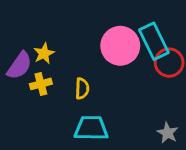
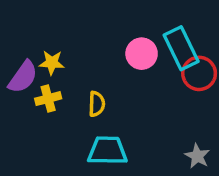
pink circle: (120, 46) -> (142, 54), size x0.7
yellow star: (44, 53) -> (52, 63), turned 30

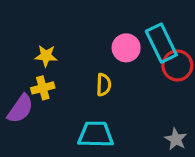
purple semicircle: (23, 77) -> (20, 109), moved
yellow semicircle: (97, 104) -> (104, 85), moved

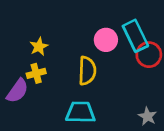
yellow star: (46, 56) -> (39, 47), turned -30
yellow semicircle: (104, 85) -> (87, 71), size x1.5

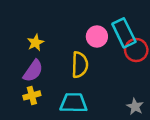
yellow cross: (36, 73) -> (32, 95), moved
purple semicircle: (17, 91) -> (33, 71), moved

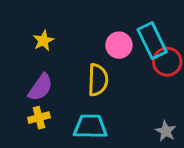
yellow star: (36, 43) -> (43, 41), moved

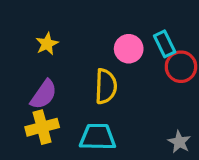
cyan rectangle: (152, 41) -> (165, 44), size x0.7
yellow cross: (39, 118) -> (42, 127), size x1.4

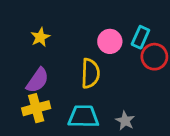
cyan rectangle: (165, 44) -> (140, 37), turned 50
gray star: (179, 142) -> (125, 121), moved

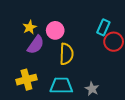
pink circle: (110, 41) -> (55, 30), moved
purple semicircle: (37, 80) -> (36, 45), moved

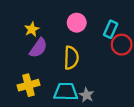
pink circle: (55, 30) -> (77, 23), moved
gray star: (92, 89) -> (87, 95), moved

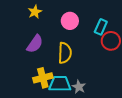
yellow star: (32, 29) -> (35, 12), moved
yellow cross: (28, 85) -> (43, 78), moved

